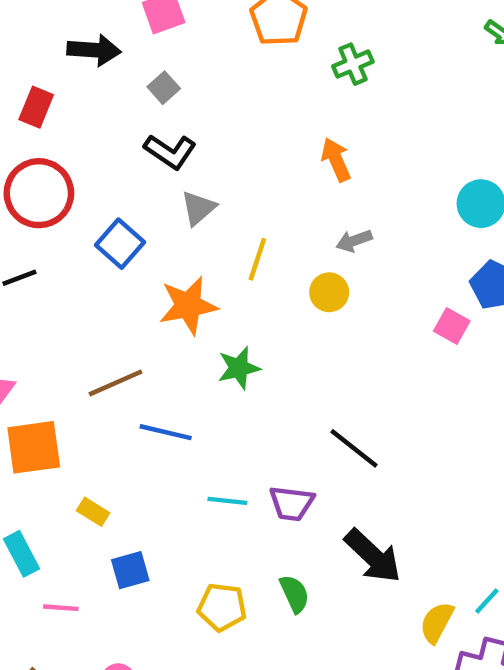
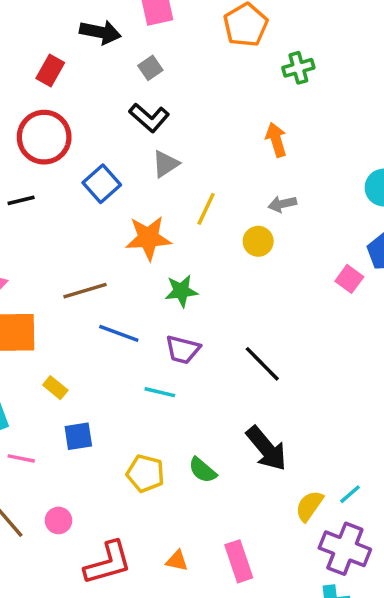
purple trapezoid: (292, 503) -> (183, 350), moved
green semicircle: (294, 594) -> (203, 470), turned 148

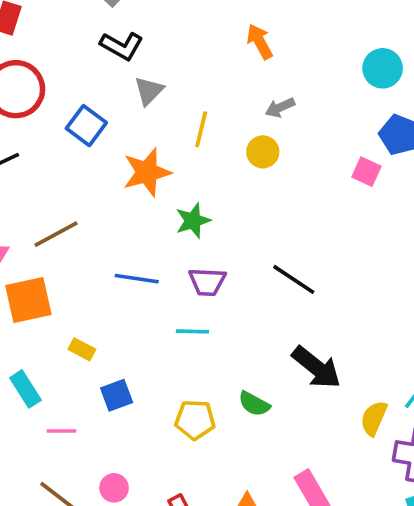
brown line: (85, 291) -> (56, 234), moved

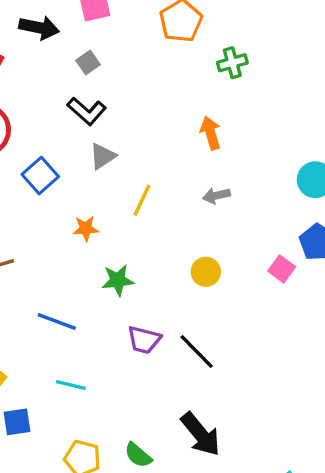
yellow circle: (263, 152) -> (206, 272), moved
orange star: (147, 172) -> (86, 229), size x0.6
purple trapezoid: (207, 282) -> (144, 340), moved
cyan line: (192, 331) -> (71, 385), moved

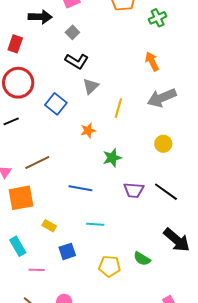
gray arrow: (216, 196) -> (162, 98), size x1.8

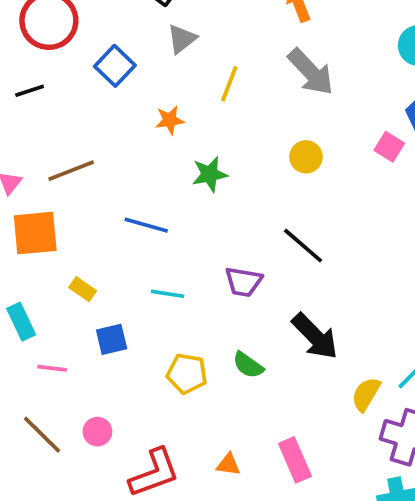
gray arrow: (162, 98) -> (311, 72), turned -116
purple trapezoid: (134, 190) -> (243, 282), moved

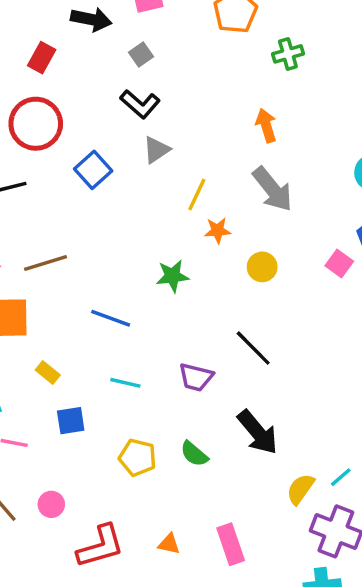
orange star: (170, 120) -> (218, 230), moved

